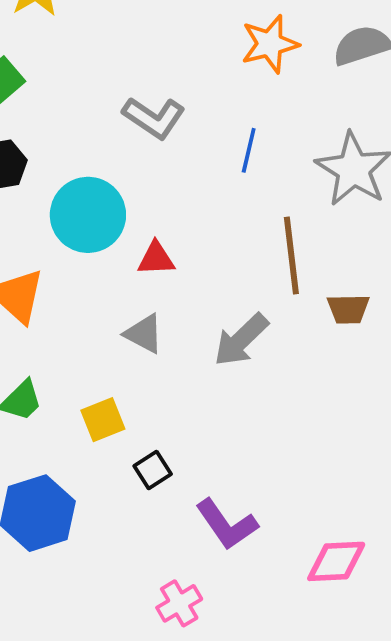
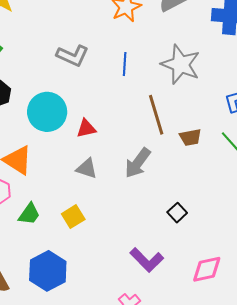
black square: (153, 470) -> (177, 213), moved

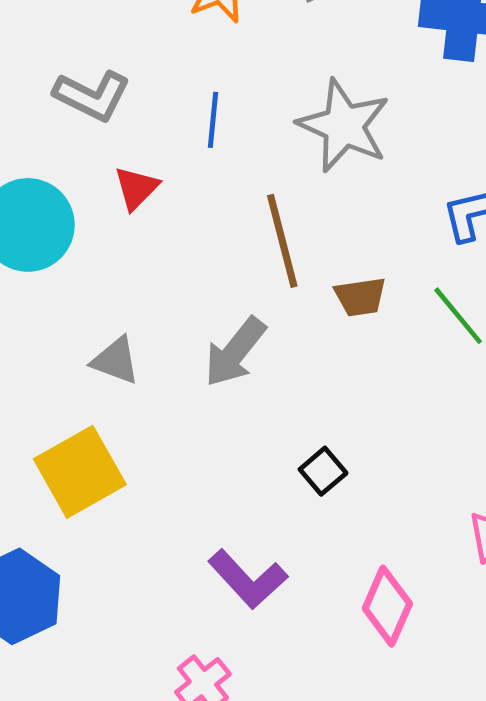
red triangle: (86, 128) -> (136, 188), moved, turned -35
yellow square: (73, 217) -> (80, 472), size x1.6
pink diamond: (207, 269) -> (387, 606), turned -56

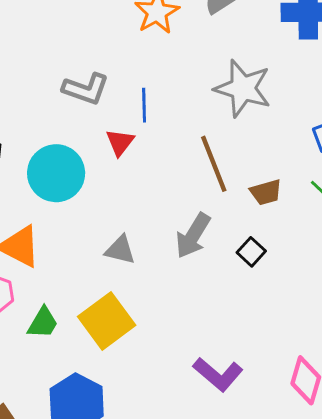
blue line: (213, 120) -> (144, 105), moved
black square: (323, 471) -> (251, 252), moved

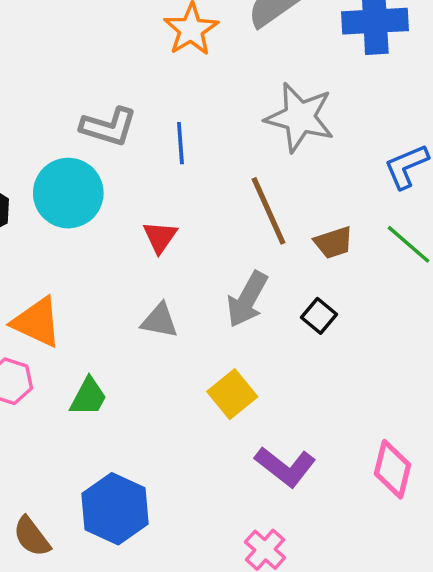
red triangle: (120, 142) -> (160, 237), moved
cyan circle: (56, 173) -> (68, 193), moved
yellow square: (107, 321) -> (232, 394), moved, size x0.7
green trapezoid: (43, 323) -> (88, 397), moved

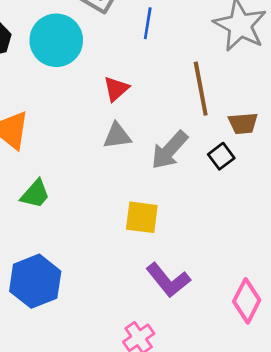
black square: (319, 316) -> (221, 156), moved
gray triangle: (159, 321) -> (117, 136), moved, turned -32
yellow square: (232, 394) -> (142, 217), turned 33

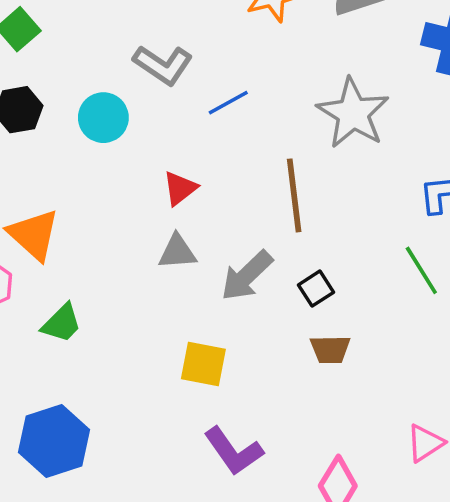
blue line: (148, 23) -> (228, 103), turned 48
cyan circle: (56, 40) -> (103, 118), size x0.7
brown trapezoid: (243, 123) -> (330, 349), moved

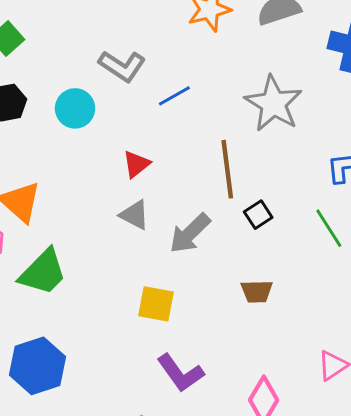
gray triangle: (177, 252) -> (135, 215), turned 32
black square: (316, 289) -> (258, 215), moved
green trapezoid: (62, 323) -> (43, 272), size x1.5

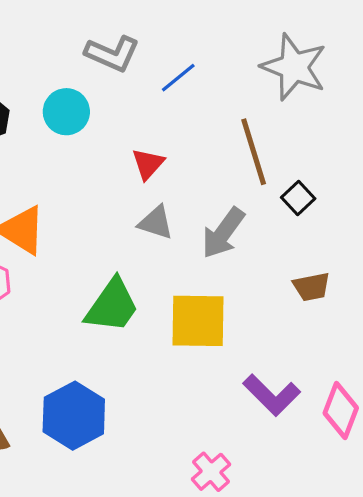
green trapezoid: (43, 272) -> (112, 306), moved
yellow square: (156, 304) -> (198, 321), size x1.4
purple L-shape: (180, 373) -> (272, 395), moved

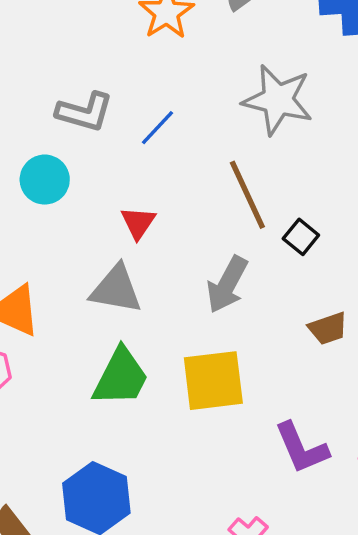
gray triangle: (156, 223) -> (116, 289), moved, size x1.4
purple L-shape: (272, 395) -> (301, 448), turned 30

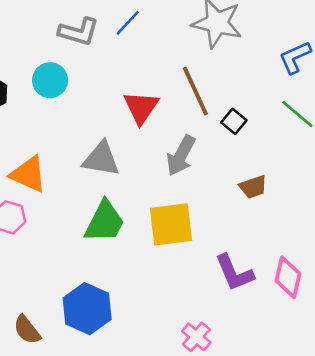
blue line: (157, 128) -> (128, 23), moved
red triangle: (138, 223) -> (141, 107), moved, size x1.4

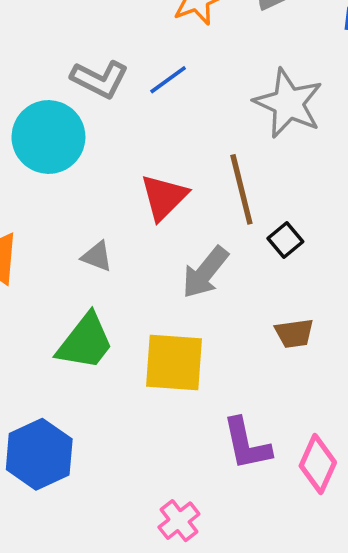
cyan circle: (50, 80) -> (48, 137), size x1.5
gray triangle: (101, 159) -> (97, 256), size x0.6

